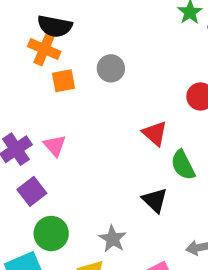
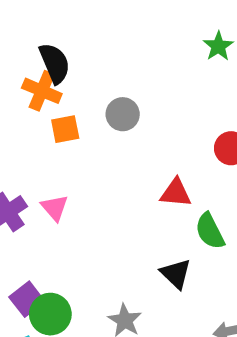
black semicircle: (55, 26) -> (55, 63), turned -124
red triangle: (155, 133) -> (176, 193), turned -36
purple square: (32, 191) -> (27, 299), moved

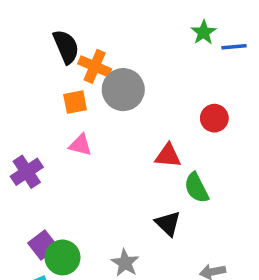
orange cross: (42, 91) -> (95, 66), moved
gray circle: (123, 114) -> (123, 90), size x1.5
pink triangle: (55, 208) -> (80, 145), moved, turned -35

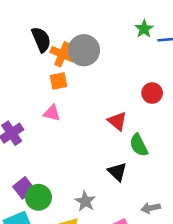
gray circle: (123, 90) -> (84, 50), moved
orange square: (75, 102) -> (58, 81), moved
red triangle: (168, 156) -> (117, 121), turned 35

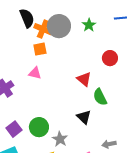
green star: (144, 29) -> (89, 25), moved
green circle: (38, 197) -> (39, 127), moved

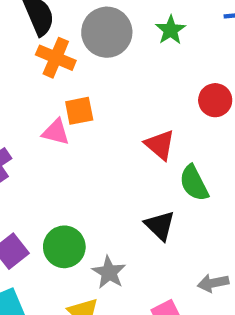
orange cross: (43, 29) -> (56, 58), moved
orange square: (40, 49) -> (79, 111), moved

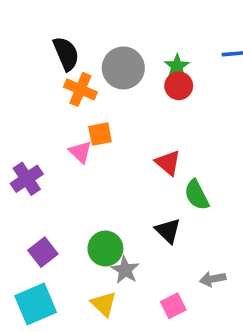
red circle: (215, 100) -> (179, 86), moved
pink triangle: (56, 132) -> (80, 152), turned 30
green circle: (64, 247) -> (105, 249), moved

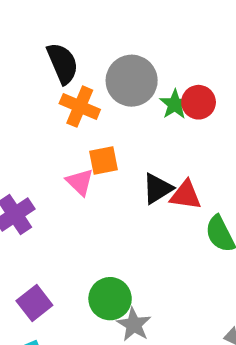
green star: (177, 66) -> (175, 104), moved
red triangle: (168, 163) -> (186, 195), turned -32
black triangle: (168, 231) -> (158, 189), moved, turned 44

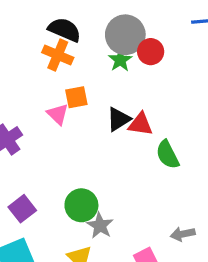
black semicircle: (63, 63) -> (65, 30), moved, turned -44
gray circle: (132, 81) -> (125, 35), moved
green star: (175, 104) -> (120, 60), moved

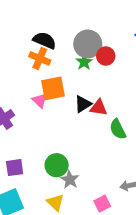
orange square: (76, 97) -> (53, 88), size x1.5
purple square: (22, 209) -> (15, 168), turned 30

